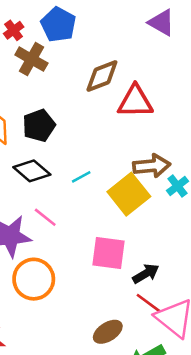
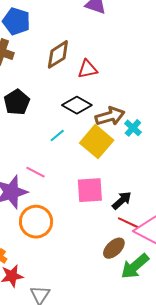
red triangle: (135, 102) -> (88, 69), size x0.7
black diamond: (32, 171) -> (77, 105), moved
brown ellipse: (108, 332) -> (114, 248), moved

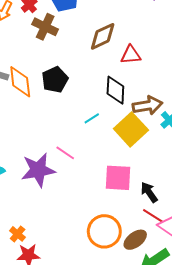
black diamond: (77, 105) -> (115, 90), turned 56
black arrow: (122, 200) -> (149, 192), turned -90
orange circle: (36, 222) -> (104, 231), moved

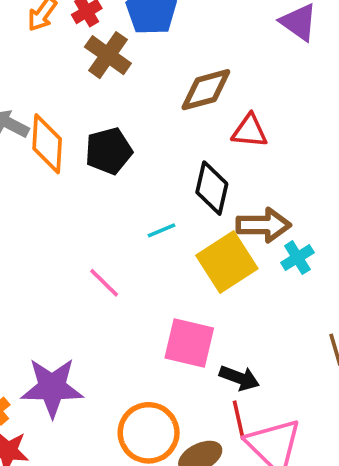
purple star: (38, 170) -> (52, 387), moved
black arrow: (149, 192) -> (239, 378), turned 135
red line: (153, 216) -> (239, 420), turned 35

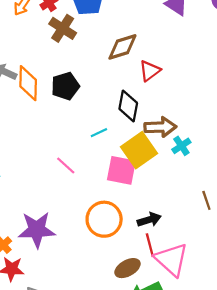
red triangle: (250, 131) -> (150, 71), turned -40
pink square: (189, 343) -> (121, 170), moved
black arrow: (239, 378) -> (149, 220), turned -35
orange circle: (149, 433) -> (104, 219), moved

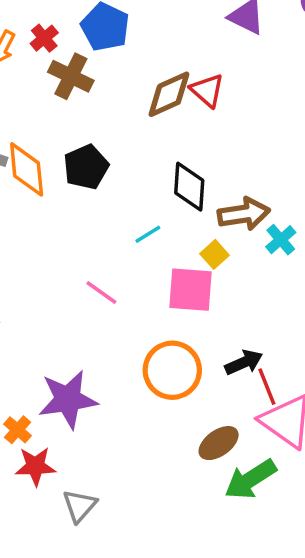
red triangle: (150, 71) -> (207, 90), moved, turned -35
yellow square: (139, 150) -> (215, 254), size x0.5
red line: (150, 245) -> (267, 387), moved

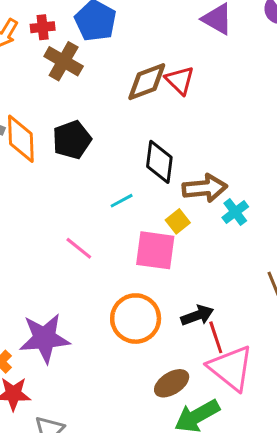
red cross: (44, 38) -> (43, 27), turned 30

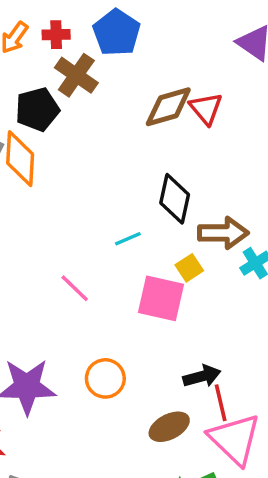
black pentagon: (72, 140) -> (37, 109), moved
orange circle: (136, 319) -> (105, 378), moved, size x0.7
brown ellipse: (172, 383) -> (169, 427), moved

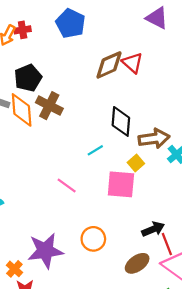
red cross: (56, 35) -> (23, 30), moved
brown cross: (76, 75) -> (49, 106), moved

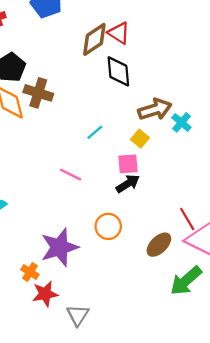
black diamond: (121, 121) -> (118, 71), moved
pink square: (121, 184) -> (128, 164), size x0.7
black arrow: (153, 229) -> (128, 184), moved

